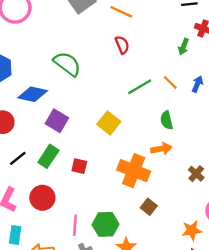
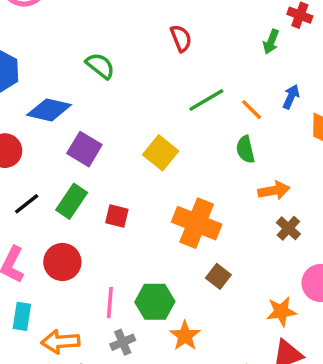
green semicircle: (67, 64) -> (100, 66), size x0.7
orange line: (170, 82) -> (252, 110), moved
orange arrow: (161, 149) -> (274, 190), moved

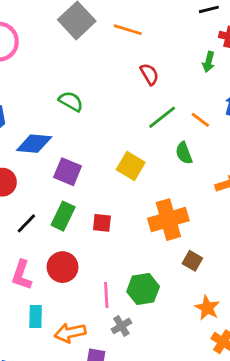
red semicircle: (181, 38) -> (149, 74), moved
green semicircle: (245, 149) -> (184, 153), moved
orange cross: (197, 223) -> (168, 220), turned -30
orange star: (185, 336) -> (207, 308), moved

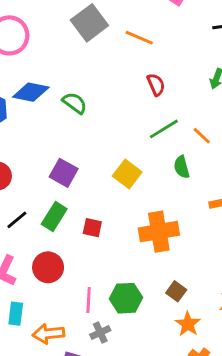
blue diamond: (34, 144) -> (31, 92), moved
brown square: (192, 261) -> (176, 291), moved

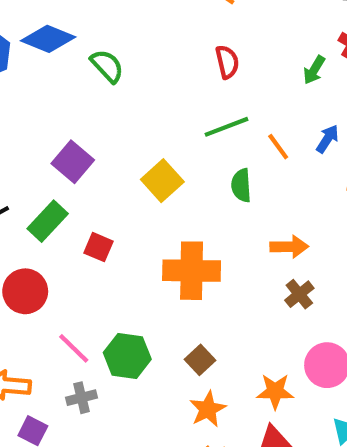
pink line: (89, 300) -> (74, 348), turned -60

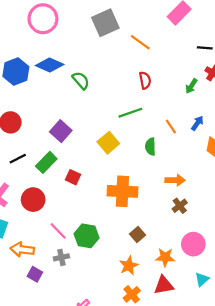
green line: (226, 127) -> (130, 113), moved
brown square: (200, 360) -> (138, 235), moved

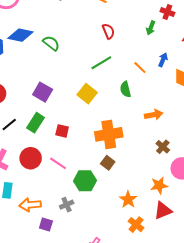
brown cross: (180, 206) -> (163, 147), moved
pink line: (58, 231) -> (58, 163), moved
brown square: (138, 235) -> (108, 163), moved

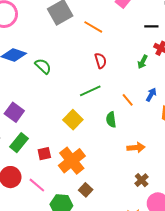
purple square: (43, 92) -> (14, 112), moved
red square: (62, 131) -> (44, 154), turned -32
orange cross: (109, 134) -> (72, 161), moved, turned -36

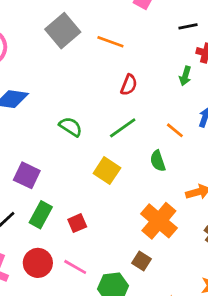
red semicircle: (101, 61) -> (129, 85), turned 49
green semicircle: (43, 66) -> (71, 127), moved
orange cross: (72, 161) -> (159, 221), moved

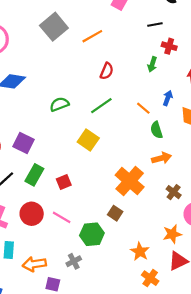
orange line: (110, 42) -> (92, 36), turned -50
green semicircle: (71, 127) -> (59, 104), turned -54
green semicircle: (158, 161) -> (156, 130), moved

